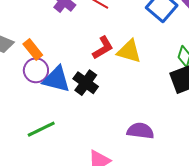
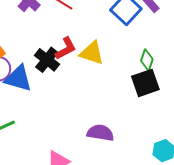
black cross: (86, 83) -> (47, 60), moved

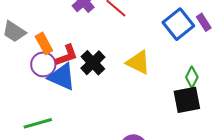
red L-shape: (66, 48) -> (67, 55), moved

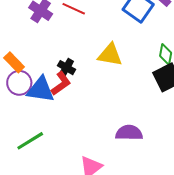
red L-shape: (67, 55) -> (61, 84), moved
black cross: (93, 63) -> (66, 68), size x0.7

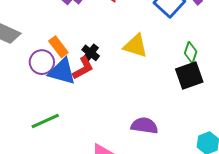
orange rectangle: (14, 62) -> (58, 47), moved

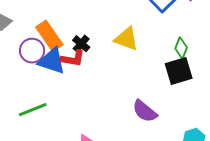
orange rectangle: (58, 47) -> (49, 36), size x1.4
red L-shape: (83, 68) -> (73, 59), turned 35
purple semicircle: (144, 126) -> (145, 111), moved, turned -152

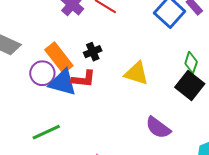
yellow triangle: (126, 39) -> (136, 73), moved
black cross: (81, 44) -> (93, 52), moved, turned 30
black square: (179, 71) -> (190, 86), turned -32

